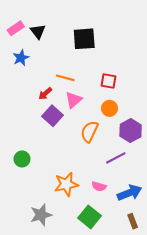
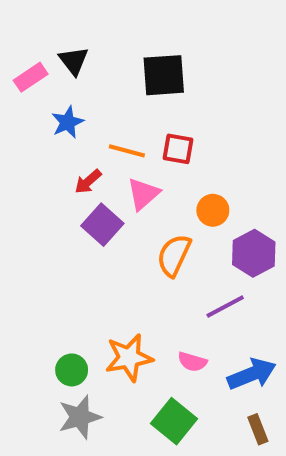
pink rectangle: (16, 28) -> (31, 77), moved
blue star: (21, 58) -> (68, 122), moved
red square: (108, 81) -> (178, 149), moved
green circle: (22, 159) -> (72, 370), moved

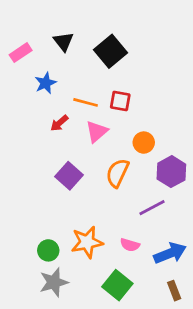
black triangle: (74, 61) -> (63, 42), moved
black square: (164, 75) -> (111, 51), turned -36
purple square: (102, 225) -> (69, 176), moved

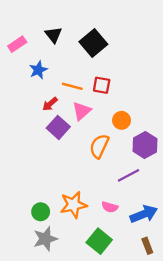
purple square: (69, 176) -> (58, 127), moved

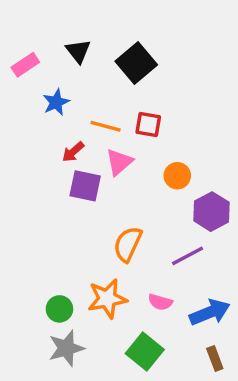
purple square: (58, 127) -> (85, 186), turned -30
orange semicircle: (99, 146) -> (128, 244), moved

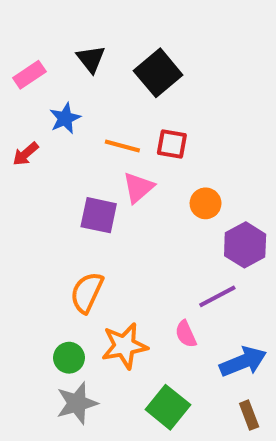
red arrow: (73, 152) -> (25, 154), moved
orange semicircle: (128, 244) -> (87, 292), moved
pink semicircle: (160, 302) -> (186, 334), moved, turned 50

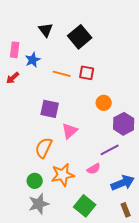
pink rectangle: (29, 75) -> (15, 50), moved, turned -49
pink triangle: (138, 188) -> (70, 131), moved
pink semicircle: (186, 334) -> (94, 169), turned -96

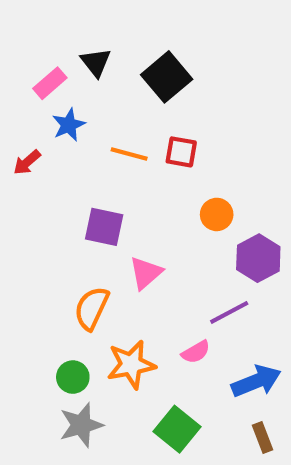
pink rectangle: (15, 50) -> (50, 83), moved, turned 42

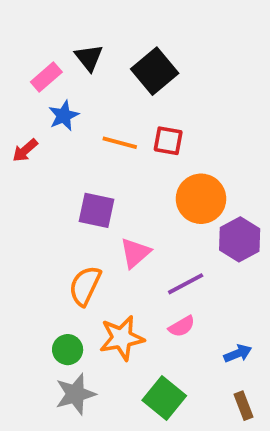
orange circle: (217, 214) -> (201, 199), size x1.6
purple line: (229, 312) -> (186, 284), moved
blue arrow: (256, 381) -> (238, 353), size x0.6

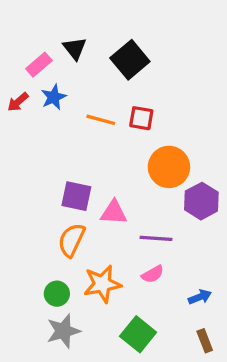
red arrow: (25, 150) -> (18, 102), moved
purple square: (97, 210) -> (76, 196), moved
pink triangle: (135, 253) -> (114, 212), turned 44
purple line: (186, 284) -> (156, 238), turned 32

